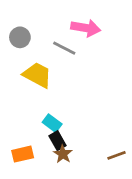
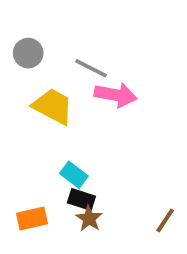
pink arrow: (86, 28) -> (116, 95), moved
black rectangle: (57, 141) -> (81, 199), turned -42
brown line: (117, 155) -> (165, 220), turned -36

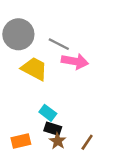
gray circle: (28, 53) -> (18, 34), size x1.6
brown line: (165, 220) -> (87, 142), moved

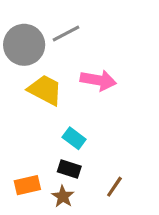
gray line: (59, 44) -> (66, 33), moved, turned -55
cyan rectangle: (48, 113) -> (74, 138), moved
brown star: (58, 141) -> (63, 196), moved

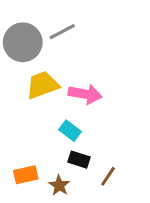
pink arrow: (98, 80) -> (85, 94), moved
yellow trapezoid: (45, 90) -> (43, 85), turned -48
black rectangle: (69, 169) -> (79, 160), moved

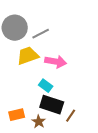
gray line: (62, 32) -> (41, 34), moved
black rectangle: (79, 160) -> (52, 105), size x1.6

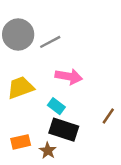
yellow trapezoid: (28, 56) -> (21, 88), moved
brown line: (71, 116) -> (108, 116), moved

